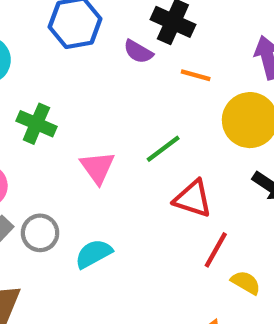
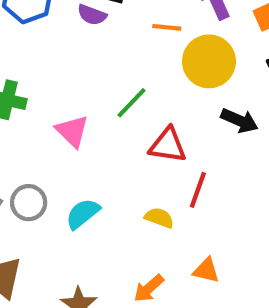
orange line: (196, 75) -> (167, 27), moved
yellow semicircle: (246, 282) -> (159, 218), moved

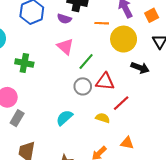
pink triangle: (72, 131) -> (65, 47), moved
red line: (198, 190) -> (121, 103), turned 30
gray circle: (29, 203) -> (83, 86), moved

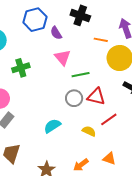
purple semicircle: (64, 19) -> (56, 33), moved, turned 32
green line: (86, 61) -> (81, 75), turned 30
green cross: (24, 63) -> (21, 68), turned -36

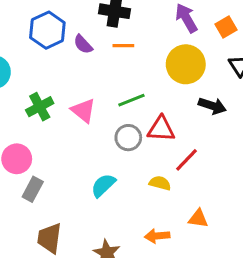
orange line: (101, 40) -> (123, 46), moved
pink triangle: (63, 57) -> (83, 111), moved
orange arrow: (81, 165) -> (157, 236), turned 42

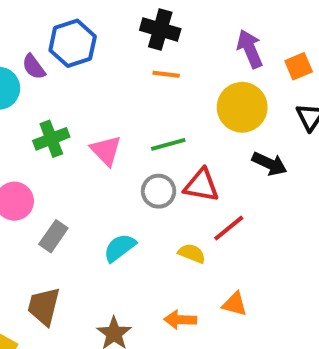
purple semicircle: (83, 44) -> (34, 67), moved
gray rectangle: (33, 189) -> (53, 236), moved

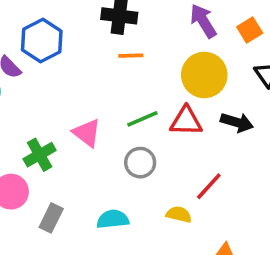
green cross: (51, 139) -> (40, 155), moved
red triangle: (201, 185) -> (186, 121), moved
cyan semicircle: (120, 248) -> (113, 219), turned 40

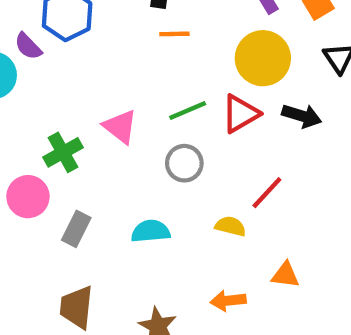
red triangle: (186, 121) -> (240, 114), turned -32

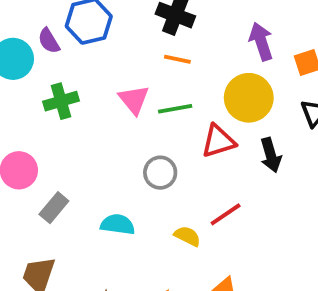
green line: (188, 110) -> (175, 109), moved
black arrow: (302, 116) -> (271, 155), turned 44
pink triangle: (120, 127) -> (134, 100), moved
green cross: (63, 152) -> (61, 101), moved

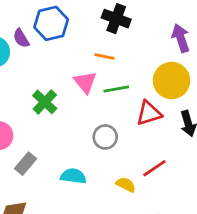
orange line: (177, 59) -> (104, 56), moved
green cross: (61, 101) -> (45, 102), moved, turned -30

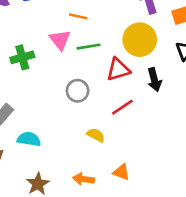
green cross: (45, 102) -> (22, 57), turned 30
red line: (154, 168) -> (122, 107), moved
cyan semicircle: (73, 176) -> (29, 139), moved

